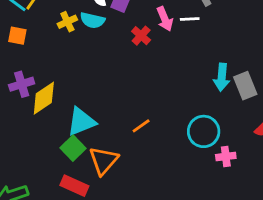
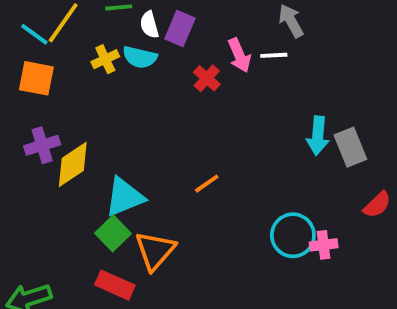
orange square: (17, 36) -> (36, 78), size x1.4
orange line: (141, 126) -> (207, 184), moved
cyan circle: (204, 131) -> (293, 235), moved

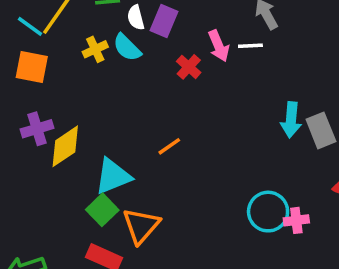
cyan semicircle: (140, 57) -> (127, 48), turned 32
orange line: (207, 184) -> (169, 146), moved

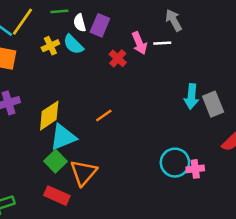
yellow diamond: (65, 146) -> (49, 116), moved

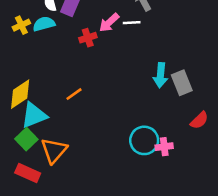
pink arrow: (139, 43) -> (109, 23), turned 70
cyan semicircle: (73, 44) -> (44, 24), turned 120
red cross: (118, 58) -> (88, 38), turned 30

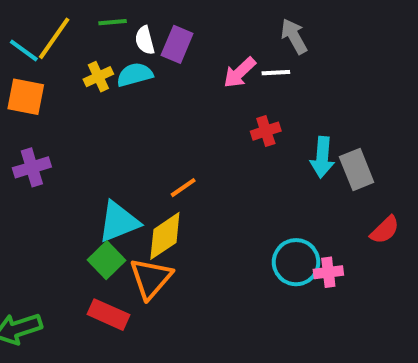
red cross: (88, 38) -> (266, 131), moved
yellow diamond: (20, 94) -> (165, 236), moved

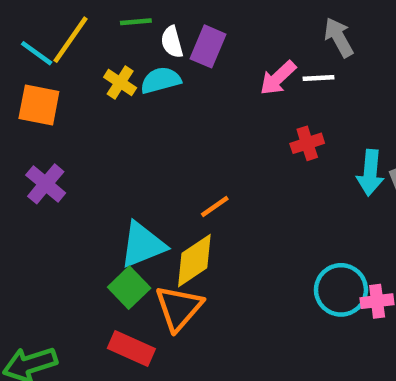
yellow cross: (98, 77) -> (120, 82), turned -32
purple cross: (32, 167) -> (46, 184), turned -33

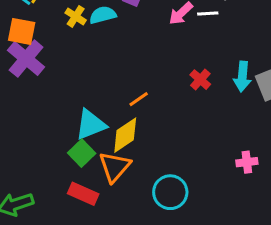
red cross: (307, 143) -> (200, 80), moved, turned -30
purple cross: (46, 184) -> (26, 59), moved, size x1.4
cyan circle: (341, 290) -> (170, 192), moved

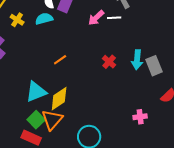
yellow cross: (76, 16) -> (17, 20), moved
orange line: (139, 99) -> (60, 60), moved
green square: (82, 153) -> (36, 120), moved

